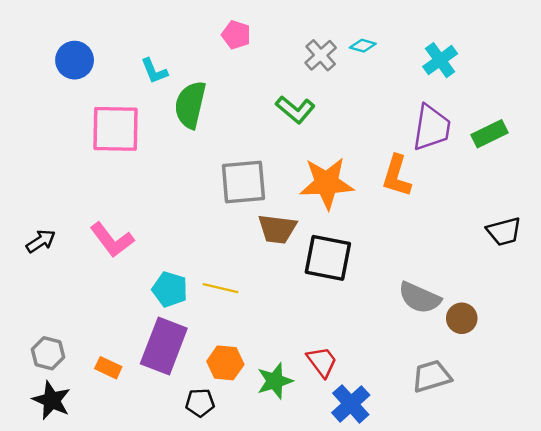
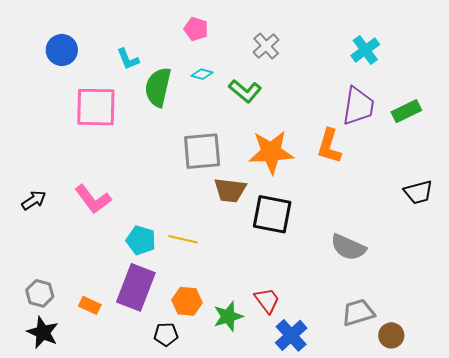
cyan diamond: (363, 46) -> (202, 74), moved
brown circle: (462, 318) -> (391, 335), moved

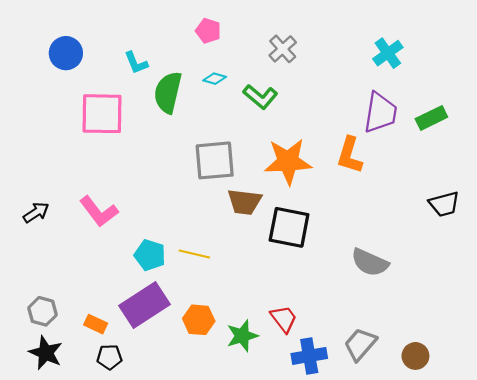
purple rectangle: (136, 287) -> (145, 305), turned 36
gray trapezoid: (358, 312) -> (360, 344), moved, turned -32
black pentagon: (166, 334) -> (109, 357), moved
blue cross: (291, 335) -> (309, 356), turned 32

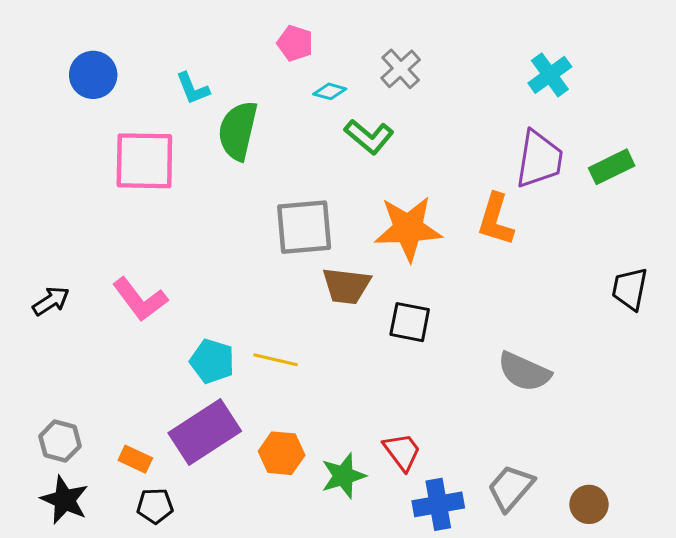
cyan diamond: (215, 79) -> (330, 91), moved
black trapezoid: (444, 204) -> (630, 289), turned 116
black square: (289, 227) -> (410, 322), size x0.7

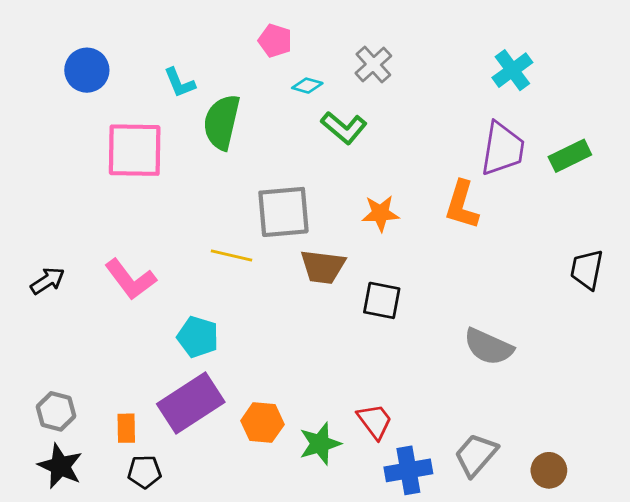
orange star: (408, 229) -> (380, 213), size x0.6
yellow line: (276, 360) -> (232, 255), moved
orange rectangle: (135, 459) -> (126, 428), turned 64

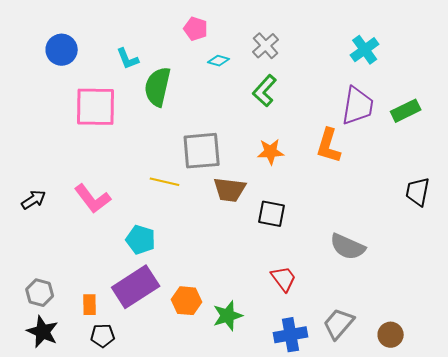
green L-shape: (344, 128) -> (265, 91), moved, turned 92
red trapezoid: (375, 421) -> (284, 279), moved

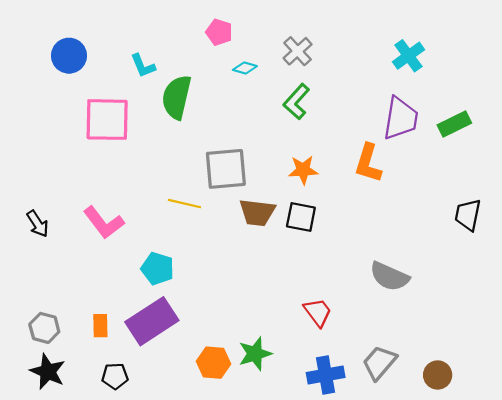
black arrow: (34, 200) -> (38, 224), turned 90
black square: (272, 214) -> (301, 217), moved
orange hexagon: (187, 301) -> (214, 363), moved
orange rectangle: (90, 305) -> (100, 326), moved

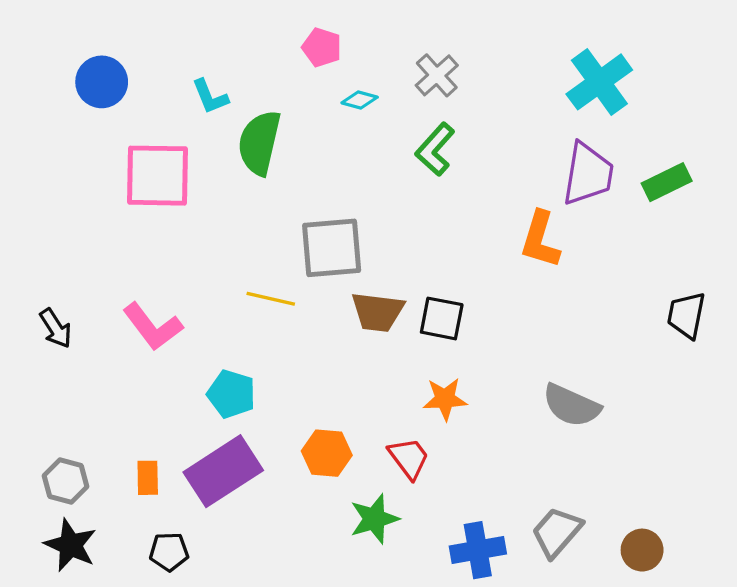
cyan cross: (408, 56) -> (599, 82), size x1.4
orange star: (303, 170) -> (445, 399), moved
red trapezoid: (318, 312) -> (409, 458), moved
orange hexagon: (214, 363) -> (327, 453), moved

